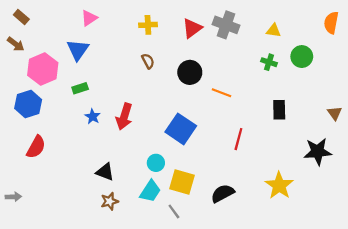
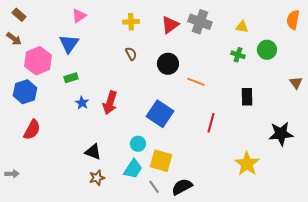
brown triangle: (335, 113) -> (296, 83), moved
black semicircle: (223, 193) -> (182, 187), moved

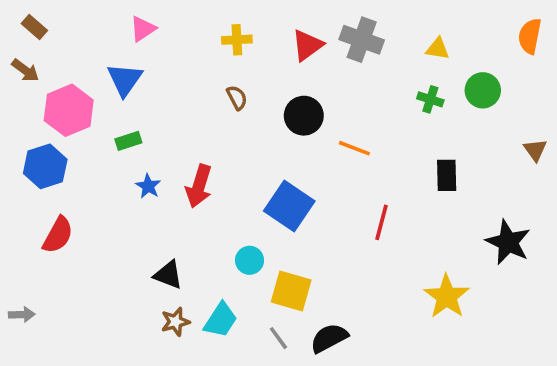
black star: (281, 134) -> (508, 242), turned 30
cyan trapezoid: (133, 169) -> (221, 320), moved

